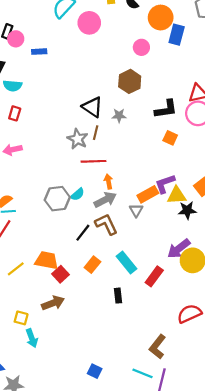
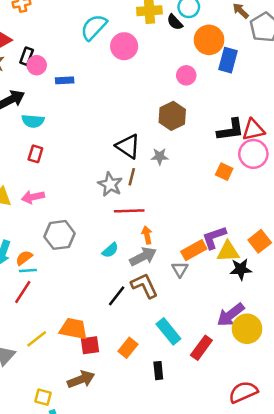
black L-shape: (166, 109) -> (231, 130), moved
orange square: (170, 138) -> (224, 172), moved
gray hexagon: (57, 199) -> (60, 235), moved
orange rectangle: (92, 265) -> (128, 348), moved
red square: (60, 274) -> (90, 345), turned 35

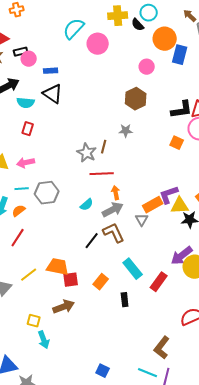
black rectangle: (27, 56) -> (21, 52), turned 56
black triangle: (128, 146) -> (53, 94), moved
cyan line: (28, 270) -> (22, 189), moved

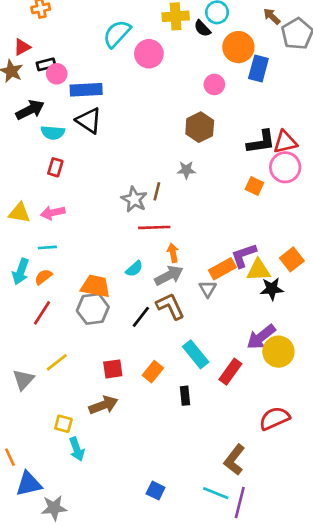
blue rectangle: (51, 71) -> (86, 90), size x1.6
gray hexagon: (47, 193) -> (93, 309), moved
orange trapezoid: (58, 267) -> (95, 286), moved

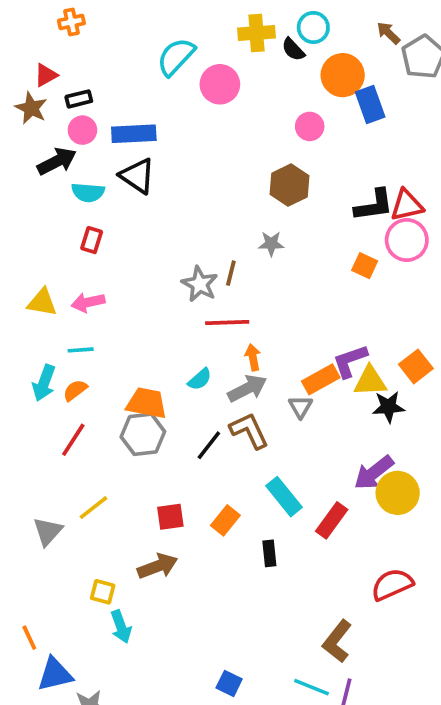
blue rectangle: (258, 68) -> (370, 104), turned -35
pink circle: (57, 74) -> (82, 130), moved

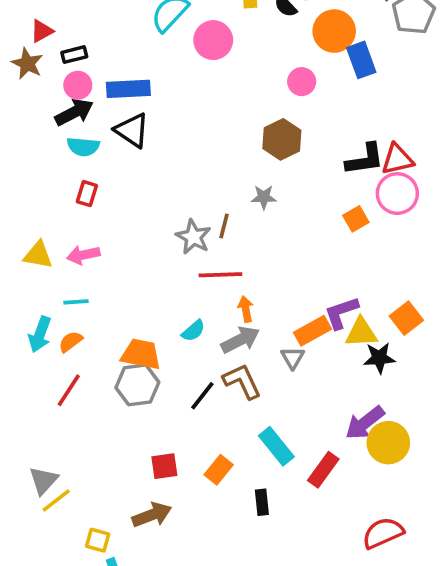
black arrow: (57, 161) -> (74, 112), moved
orange square: (365, 266) -> (356, 219), turned 35
yellow line: (93, 508) -> (56, 500), moved

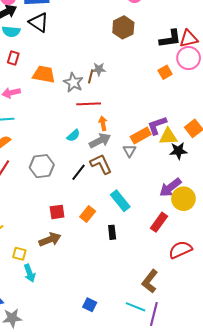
gray star: (264, 197) -> (99, 69), moved
orange trapezoid: (141, 354) -> (44, 74), moved
red rectangle: (323, 470) -> (159, 222), moved

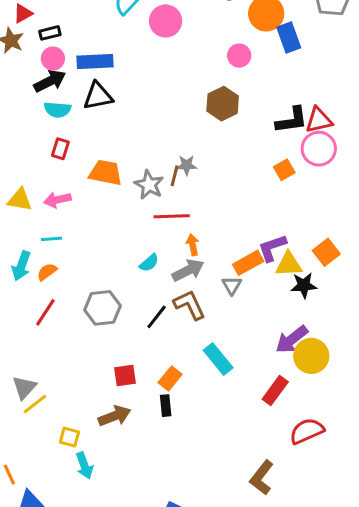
black triangle: (39, 22) -> (98, 96), turned -45
black rectangle: (112, 232) -> (166, 406), moved

